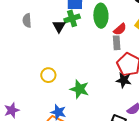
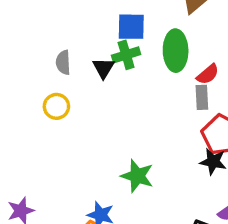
gray semicircle: (27, 20) -> (63, 62), moved
yellow circle: (48, 75) -> (56, 106), moved

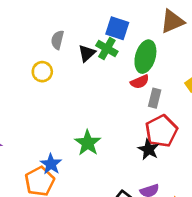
green cross: (126, 55) -> (107, 48), turned 30
red semicircle: (208, 74) -> (140, 82), moved

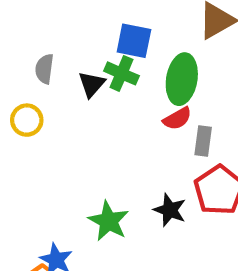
black star: (148, 149) -> (170, 210), moved

